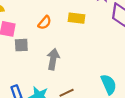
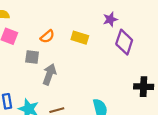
gray square: (21, 45) -> (32, 57), moved

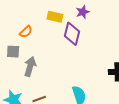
yellow rectangle: (80, 38) -> (55, 17), moved
purple diamond: (124, 42) -> (72, 34), moved

